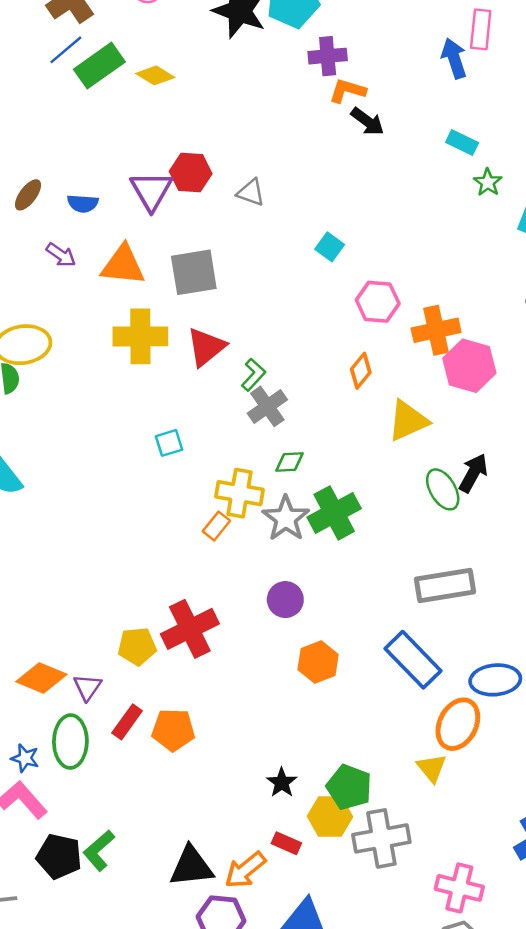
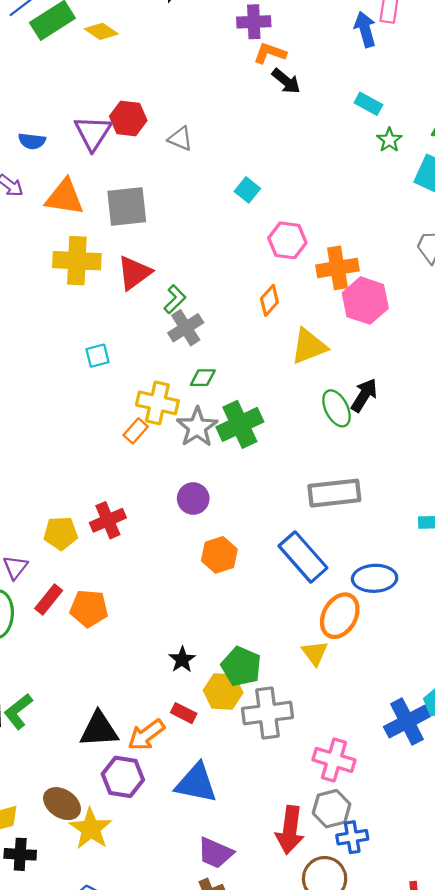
red cross: (190, 629) -> (108, 520), size x0.7

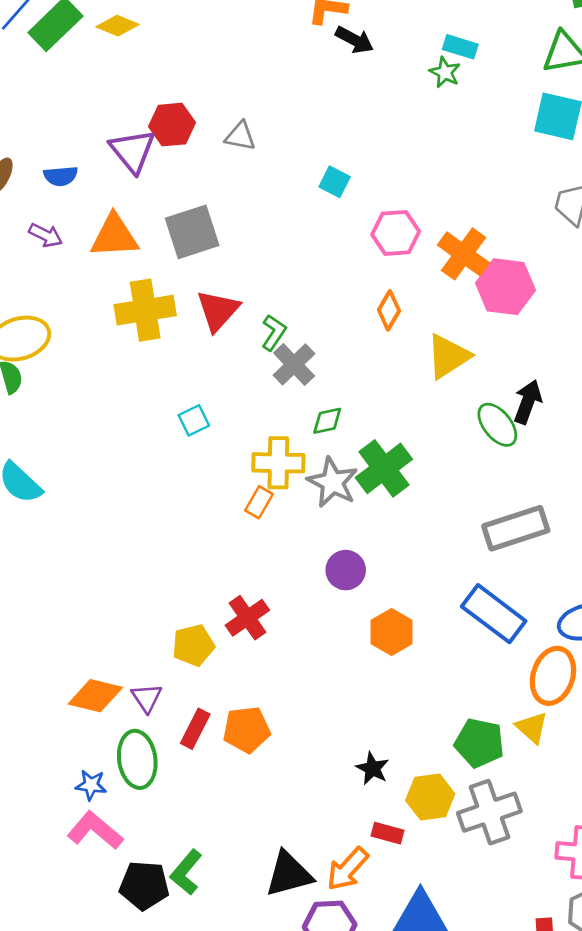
green star: (389, 140) -> (445, 72), moved
orange cross: (337, 268) -> (464, 254), turned -33
green pentagon: (241, 666) -> (479, 743), moved

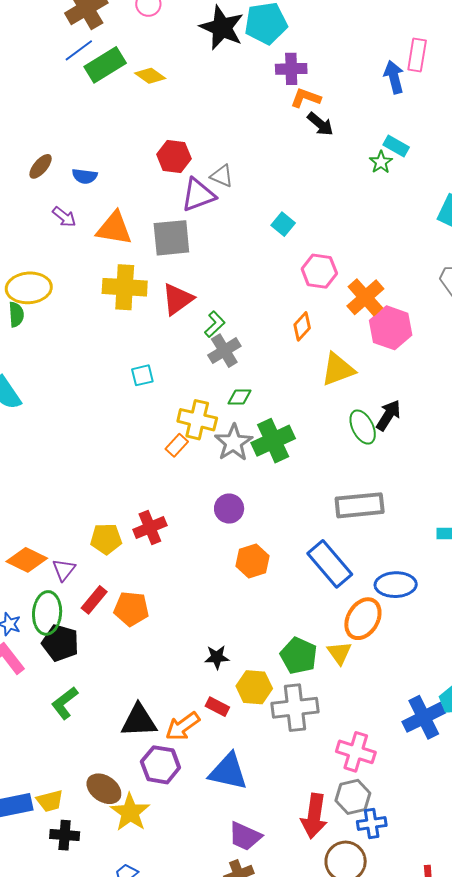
purple triangle: (133, 151) -> (198, 195), moved, turned 36
black star: (372, 768) -> (217, 657), turned 30
black pentagon: (144, 885) -> (60, 643), moved

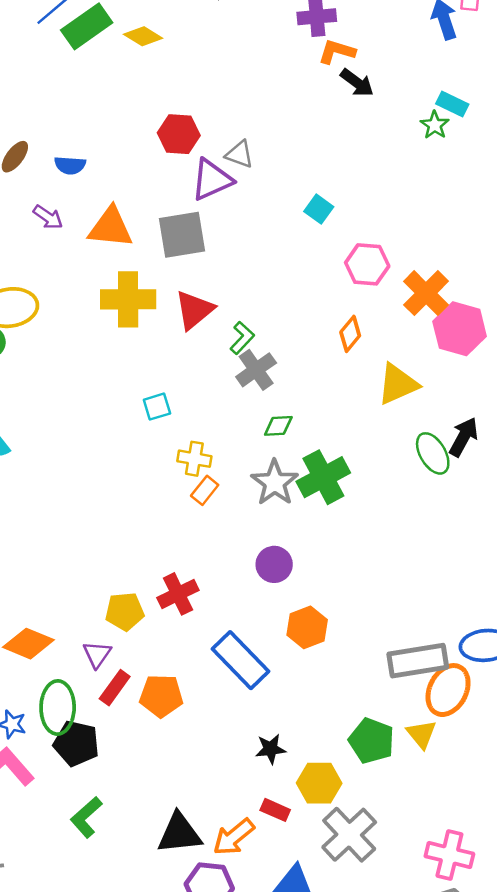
yellow cross: (197, 420) -> (194, 459), moved, size x0.7
gray rectangle: (360, 505) -> (418, 661), moved
blue rectangle: (330, 564) -> (240, 660), moved
purple triangle: (64, 570) -> (97, 654), moved
gray cross: (295, 708) -> (349, 835), moved, turned -33

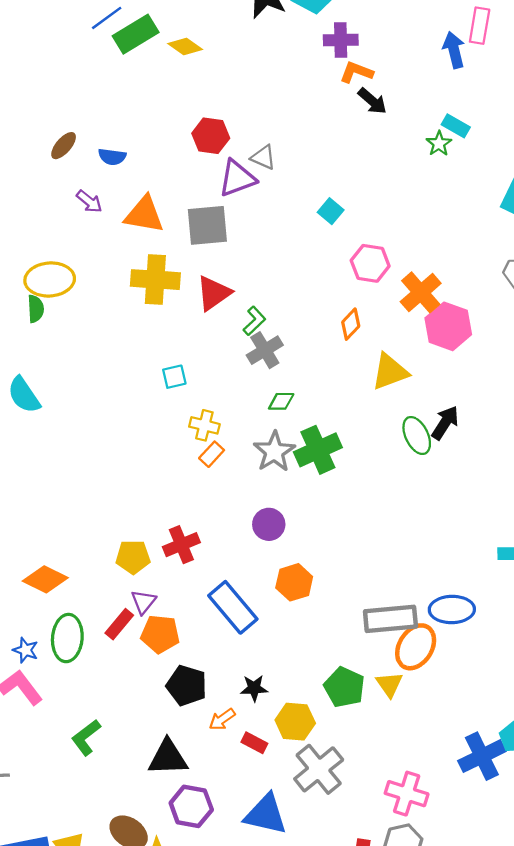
purple triangle: (97, 654) -> (144, 602), moved
black pentagon: (76, 743) -> (187, 686), moved
orange arrow: (234, 837) -> (222, 719), moved, size x0.7

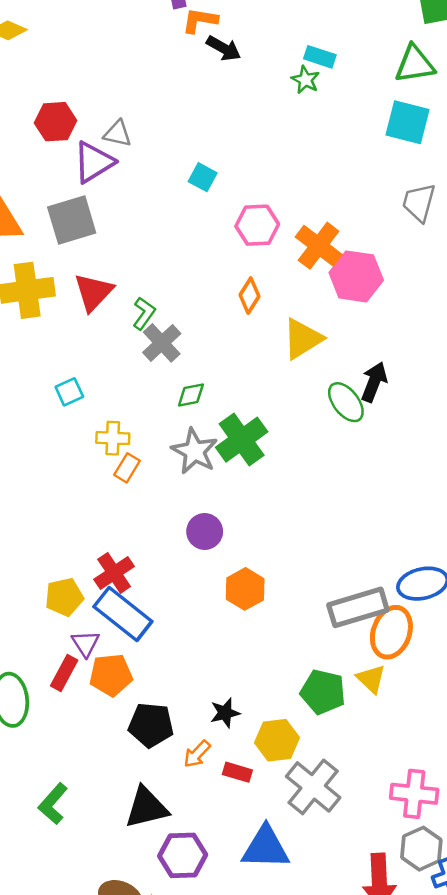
blue rectangle: (233, 607) -> (123, 614), moved

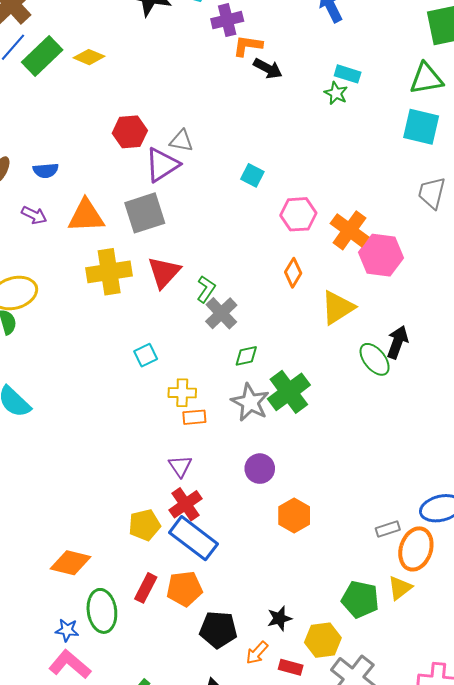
orange rectangle: (127, 468) -> (194, 417), turned 55
gray rectangle: (358, 607) -> (388, 529), size x0.5
purple triangle: (86, 643) -> (180, 466), moved
yellow triangle: (371, 679) -> (400, 588), turned 40

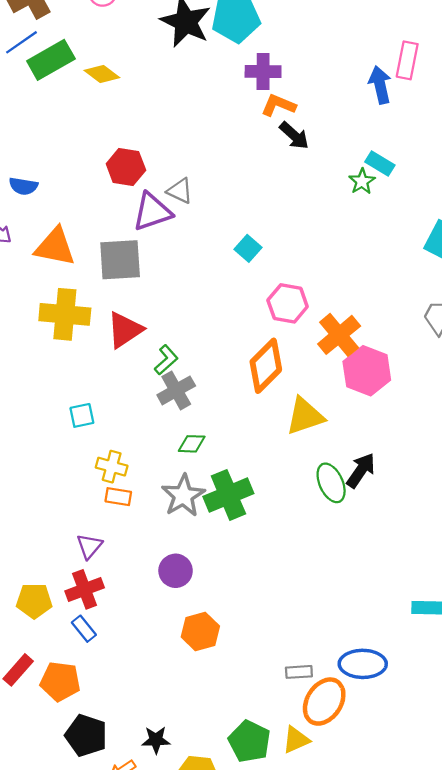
orange diamond: (293, 273) -> (266, 366), size x1.6
blue rectangle: (193, 538) -> (84, 629), size x0.5

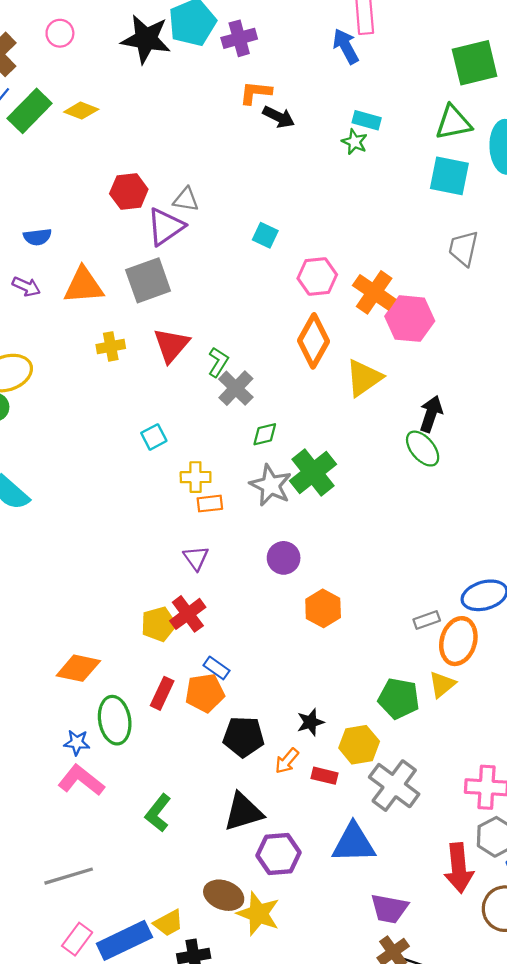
purple cross: (263, 71) -> (239, 38), moved
yellow cross: (65, 314) -> (111, 346), size x0.6
green ellipse: (331, 483) -> (423, 449), moved
red cross: (85, 589) -> (188, 614), moved
blue rectangle: (84, 629) -> (216, 668), moved

